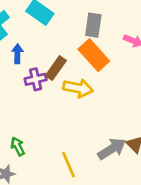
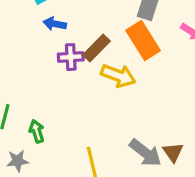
blue arrow: (17, 54) -> (55, 24), turned -90
gray arrow: (112, 149) -> (145, 153), turned 60

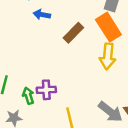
purple cross: (71, 57) -> (46, 90), moved
yellow arrow: (118, 76) -> (108, 56), moved, turned 75

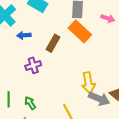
yellow arrow: (108, 56) -> (88, 83), moved
purple cross: (46, 90) -> (33, 65), moved

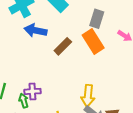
blue arrow: (24, 35) -> (36, 30), size x1.5
purple cross: (33, 65) -> (32, 91), moved

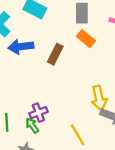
orange rectangle: (93, 42) -> (86, 39), size x0.7

